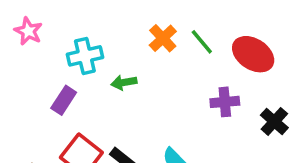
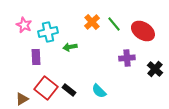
pink star: (28, 31) -> (24, 25), moved
purple rectangle: (64, 100) -> (36, 57), turned -35

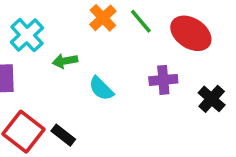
cyan cross: (48, 32) -> (27, 35), turned -30
cyan semicircle: (99, 91) -> (101, 89), moved

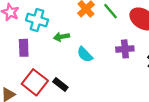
cyan cross: (27, 35) -> (37, 20), turned -30

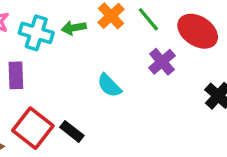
green arrow: (62, 37) -> (74, 28), moved
purple cross: (125, 49) -> (162, 62), moved, turned -36

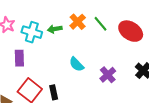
purple cross: (162, 62) -> (108, 75), moved
black rectangle: (72, 131) -> (54, 92), turned 40

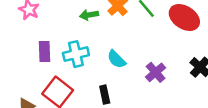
cyan cross: (32, 32) -> (76, 54), moved, turned -30
black rectangle: (54, 92) -> (105, 95), moved

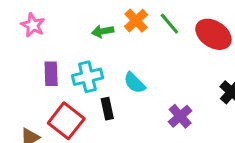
purple cross: (156, 72) -> (180, 116), moved
black rectangle: (105, 95) -> (107, 109), moved

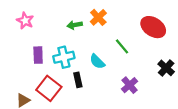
green line: (169, 24) -> (122, 46), moved

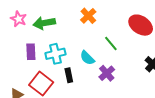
green arrow: (75, 25) -> (44, 23), moved, size x1.5
purple cross: (130, 85) -> (107, 73), moved

